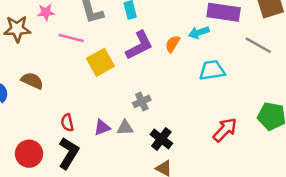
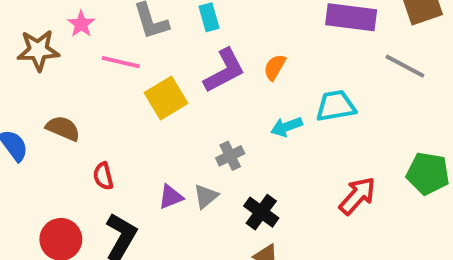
pink star: (46, 12) -> (81, 24), turned -30
cyan arrow: (199, 32) -> (287, 127), moved
red semicircle: (67, 123) -> (103, 176), moved
gray triangle: (125, 128) -> (206, 196), turned -36

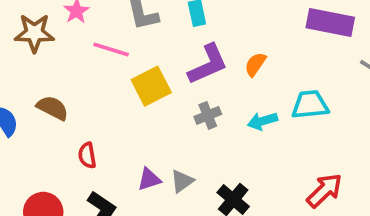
gray cross: (230, 156) -> (208, 115), moved

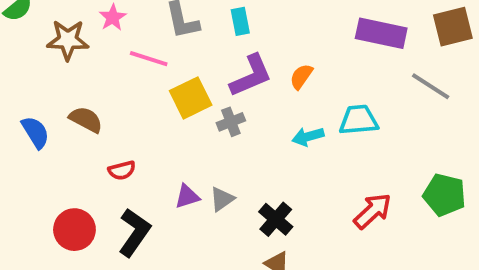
gray cross: (208, 115) -> (231, 122), moved
red semicircle: (87, 155) -> (122, 170), turned -95

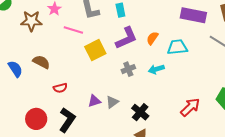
cyan trapezoid: (359, 120) -> (177, 47), moved
gray cross: (231, 122) -> (128, 69), moved

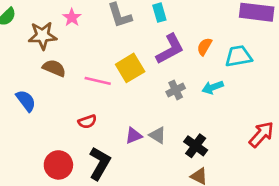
pink line: (73, 30) -> (98, 81), moved
brown semicircle: (41, 62) -> (54, 68), moved
gray triangle: (112, 102) -> (158, 135), turned -48

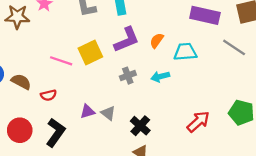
brown semicircle: (54, 68) -> (21, 82), moved

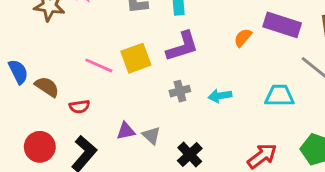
orange semicircle: (157, 41) -> (243, 38), moved
cyan trapezoid: (185, 52) -> (279, 96), moved

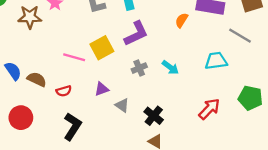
cyan arrow: (220, 96) -> (170, 67), turned -126
purple triangle: (126, 131) -> (102, 89), moved
red circle: (40, 147) -> (21, 118), moved

